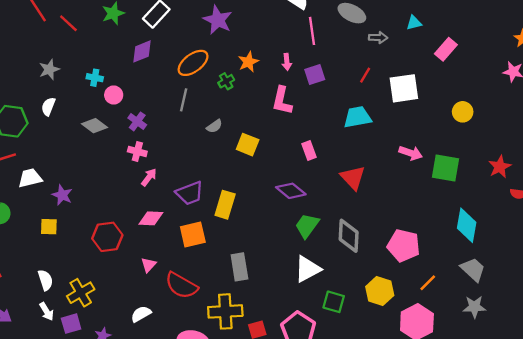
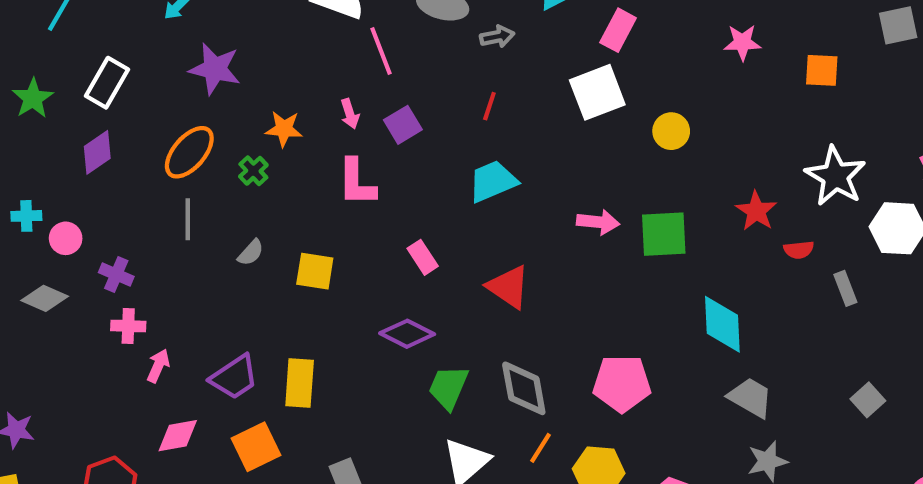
orange star: (248, 62) -> (284, 129), turned -30
white square: (404, 88) -> (597, 92), moved
orange line: (428, 283) -> (541, 448), moved

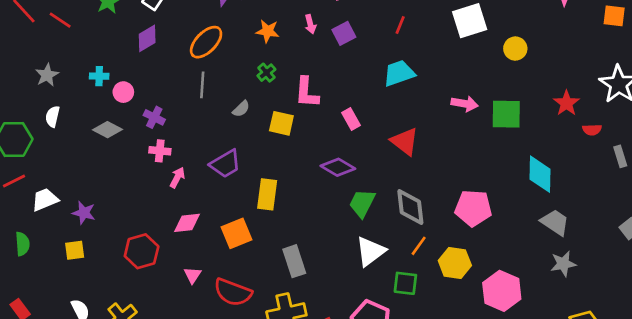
green cross: (253, 171) -> (266, 73), moved
pink L-shape: (357, 182) -> (307, 92), moved
purple trapezoid: (234, 377) -> (225, 164), moved

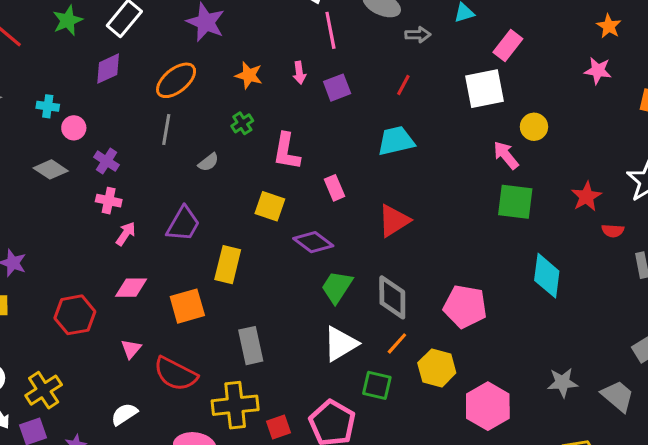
pink arrow: (465, 104) -> (506, 155), moved, turned -145
yellow square: (281, 123) -> (270, 206), moved
red triangle: (405, 141) -> (394, 221), turned 44
purple trapezoid: (225, 164) -> (183, 224), turned -36
gray trapezoid: (555, 222) -> (618, 396), moved

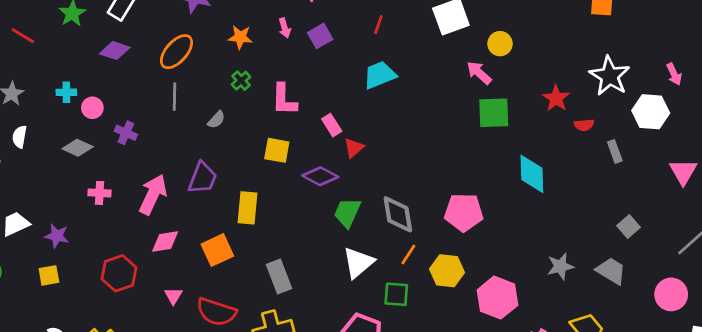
purple diamond: (108, 69) -> (115, 51), turned 52
pink cross: (109, 201) -> (100, 193), moved
red triangle: (394, 221) -> (354, 148), moved, size x0.7
pink arrow: (126, 234) -> (153, 194), size x1.8

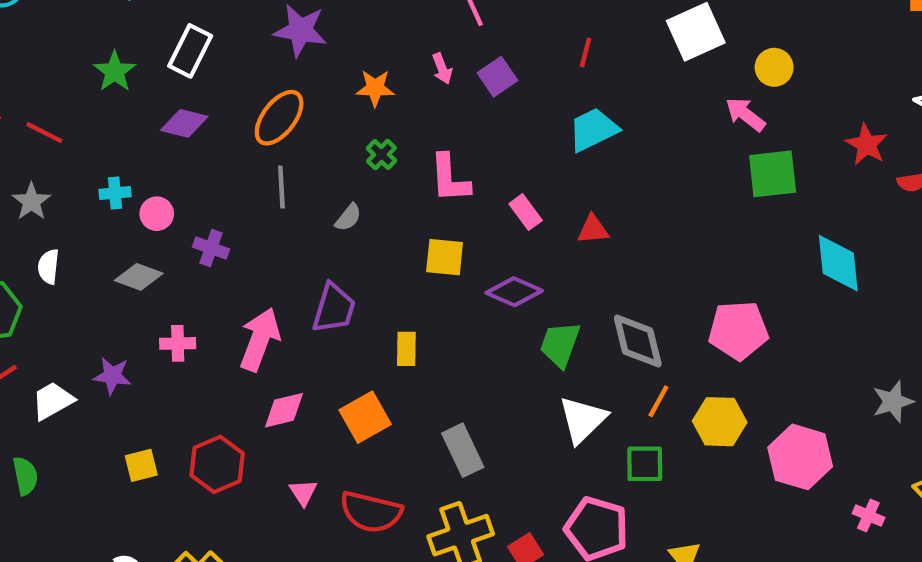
red line: (23, 36) -> (44, 133), moved
red triangle: (354, 148) -> (593, 229), moved, turned 40
yellow rectangle: (248, 208) -> (406, 349), size x0.7
purple star: (57, 236) -> (112, 376), moved
yellow square: (49, 275) -> (141, 465), moved

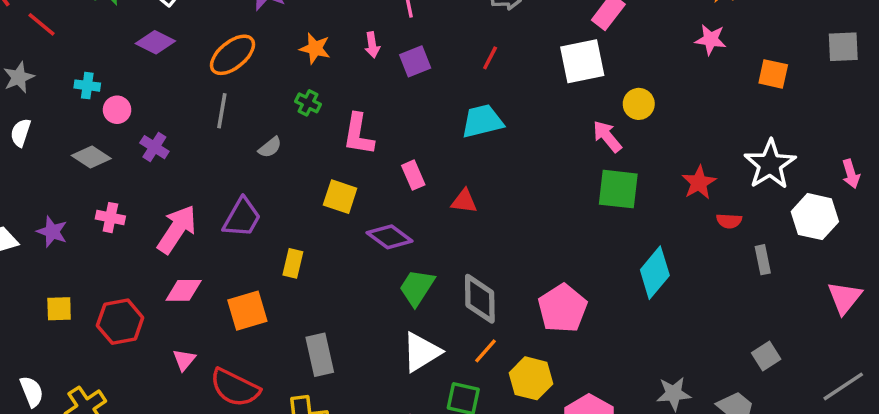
green cross: (381, 155) -> (308, 103), turned -30
cyan diamond: (838, 263) -> (655, 273), turned 33
pink pentagon: (738, 330) -> (562, 308), turned 30

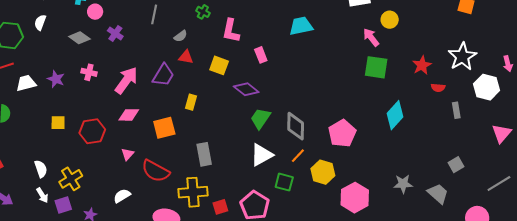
red triangle: (464, 201) -> (186, 57), moved

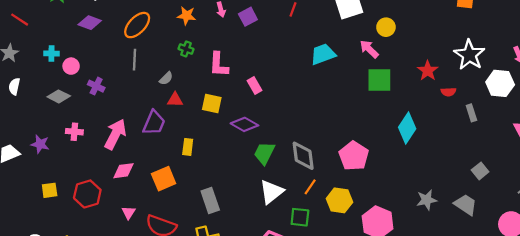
cyan trapezoid: (301, 26) -> (323, 54), moved

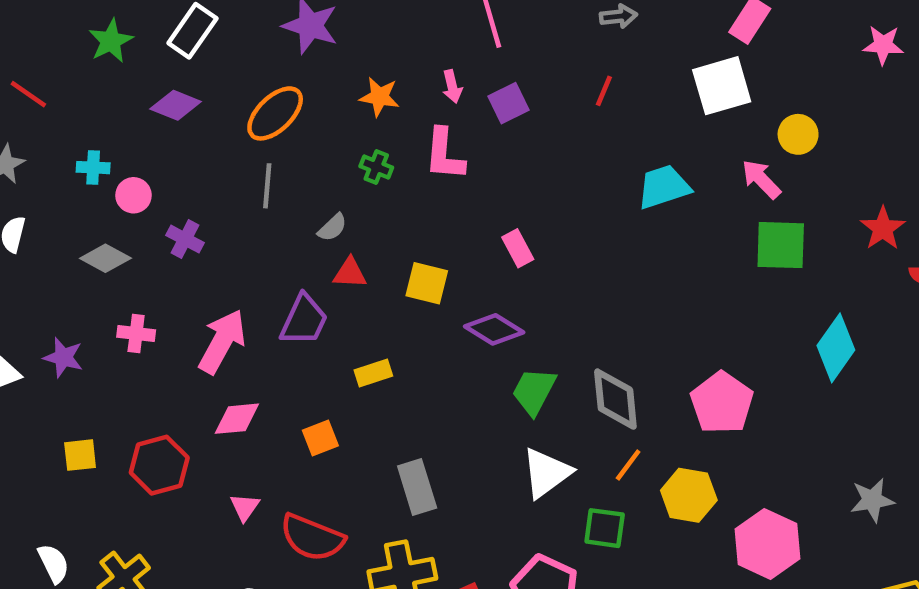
pink L-shape: (219, 65) -> (444, 154), moved
yellow rectangle: (188, 147) -> (373, 373), turned 63
orange square: (164, 179) -> (320, 438), size x0.7

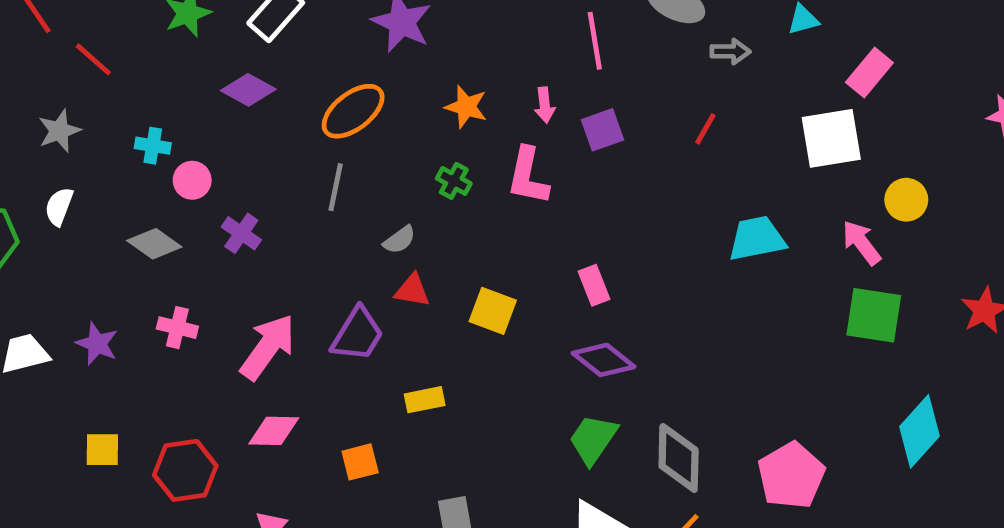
purple diamond: (494, 329) -> (604, 360), moved

